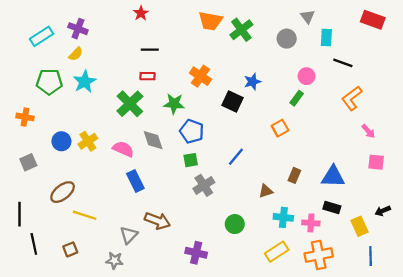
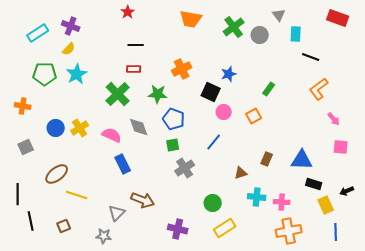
green cross: (241, 30) -> (234, 27), moved
orange cross: (201, 76) -> (182, 69), turned 30
pink circle: (307, 76) -> (224, 112), moved
black rectangle: (332, 208) -> (314, 184), moved
yellow rectangle: (277, 252) -> (225, 228), moved

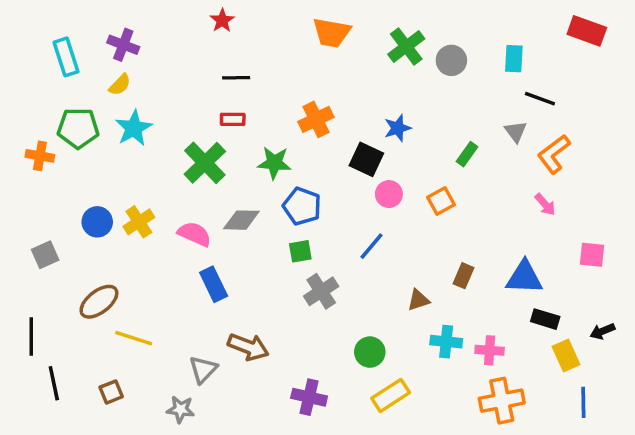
gray triangle: (279, 15) -> (516, 132), moved
cyan rectangle: (38, 33) -> (66, 57), turned -75
orange cross: (23, 106) -> (40, 156), moved
pink arrow: (334, 119) -> (545, 204), moved
gray diamond: (139, 127) -> (241, 220), turned -70

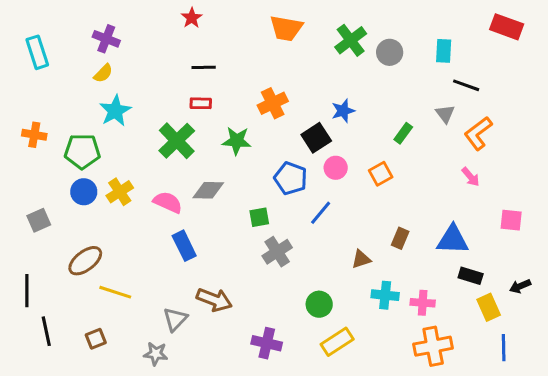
cyan rectangle: (66, 57) -> (37, 52), moved
green pentagon: (78, 128) -> (82, 151), moved
black square: (366, 159) -> (316, 138), turned 32
blue pentagon: (302, 206) -> (291, 178), moved

